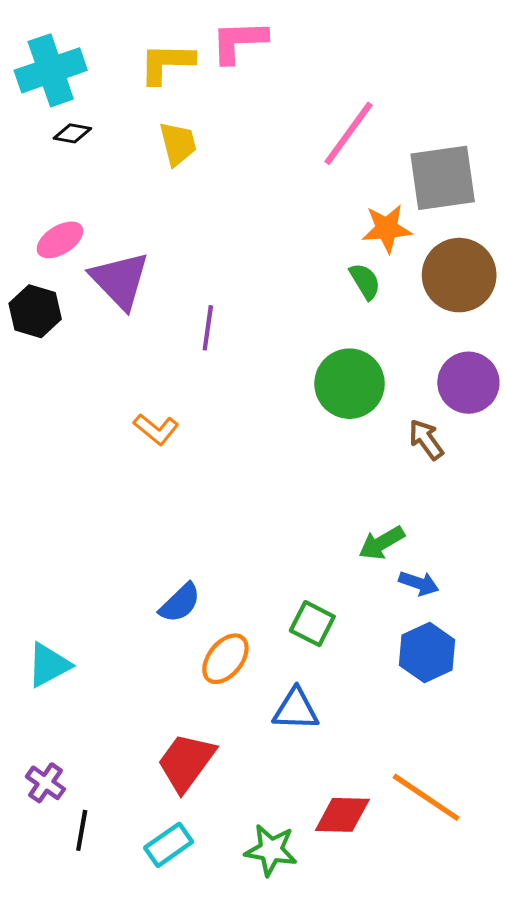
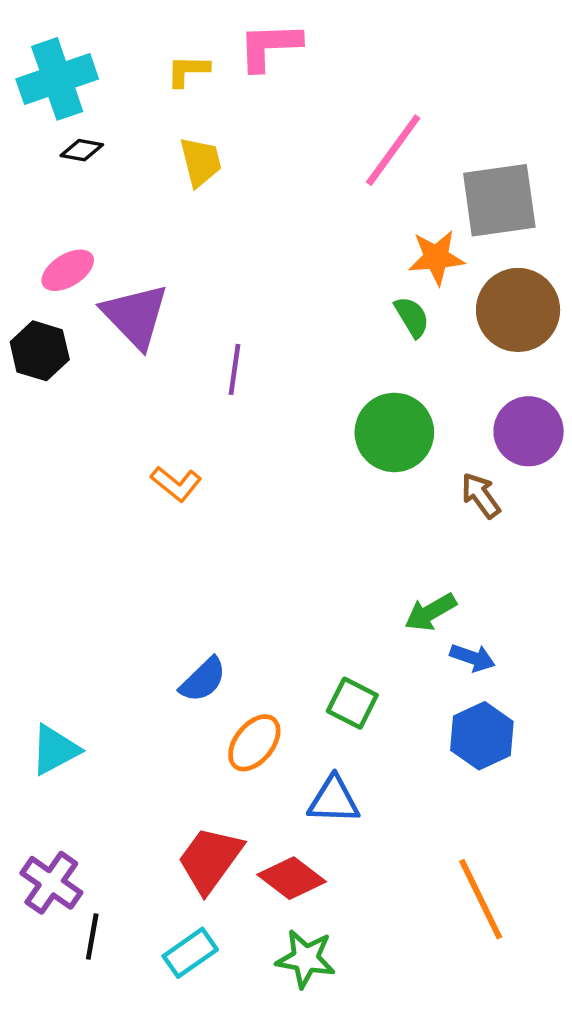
yellow L-shape: (166, 63) -> (188, 71), size x0.7
purple cross: (46, 783) -> (51, 883), size x1.4
orange line: (426, 797) -> (481, 899), turned 30
red diamond: (342, 815) -> (292, 878), moved, turned 36

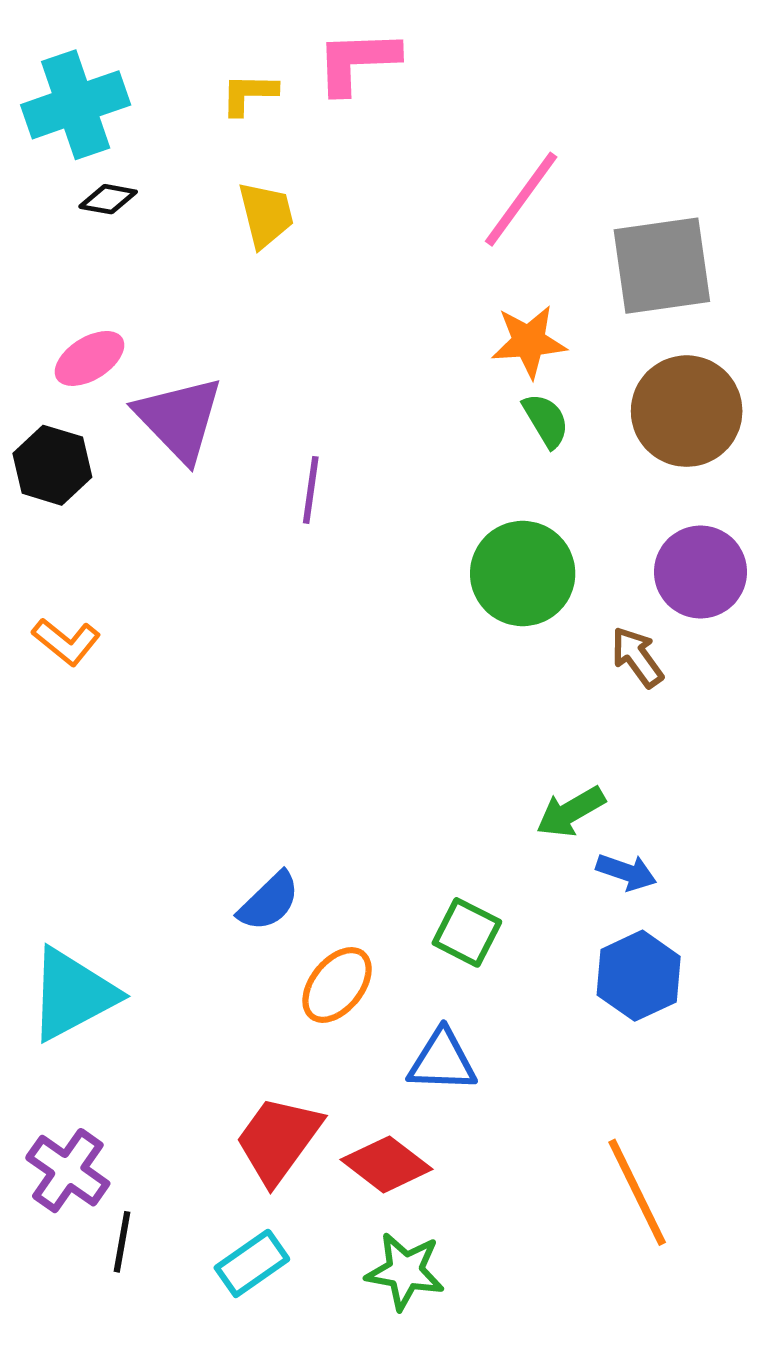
orange star: (436, 257) -> (529, 341), moved
orange L-shape: (176, 484) -> (66, 642), moved
cyan triangle: (55, 750) -> (72, 994), size x1.4

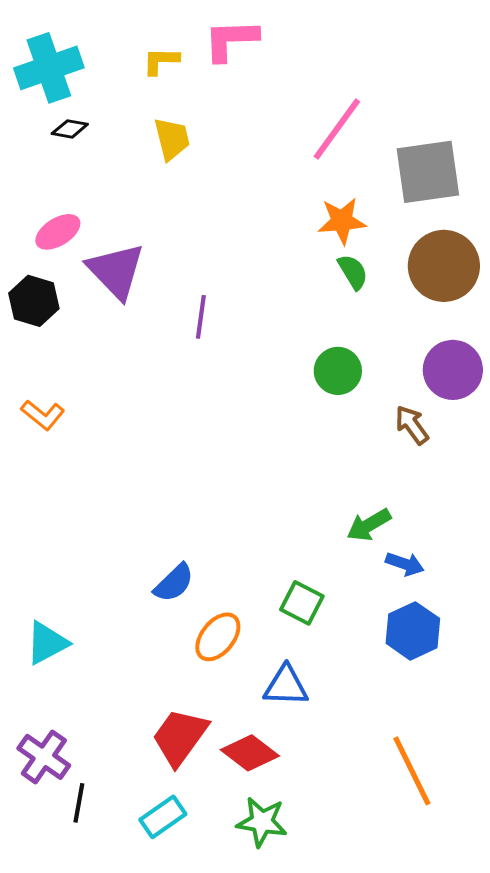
green circle: (523, 574) -> (338, 371), size x0.7
cyan triangle: (72, 994) -> (47, 643), size x0.7

